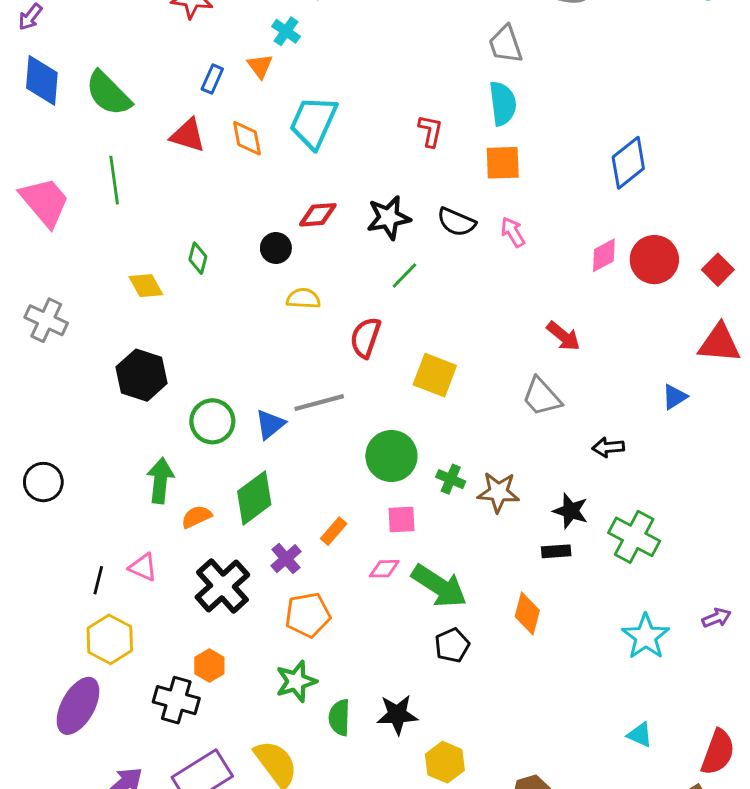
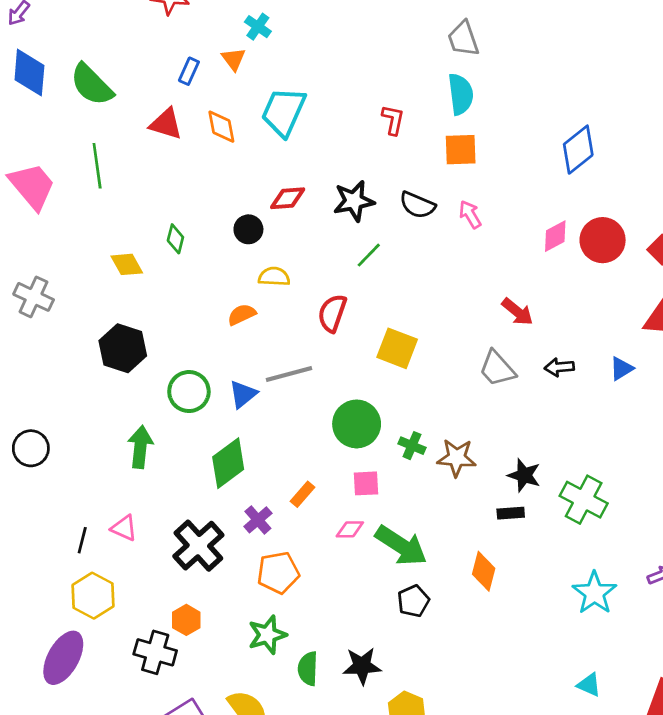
black arrow: (608, 447) -> (559, 367), moved
orange semicircle: (196, 517) -> (242, 314), moved

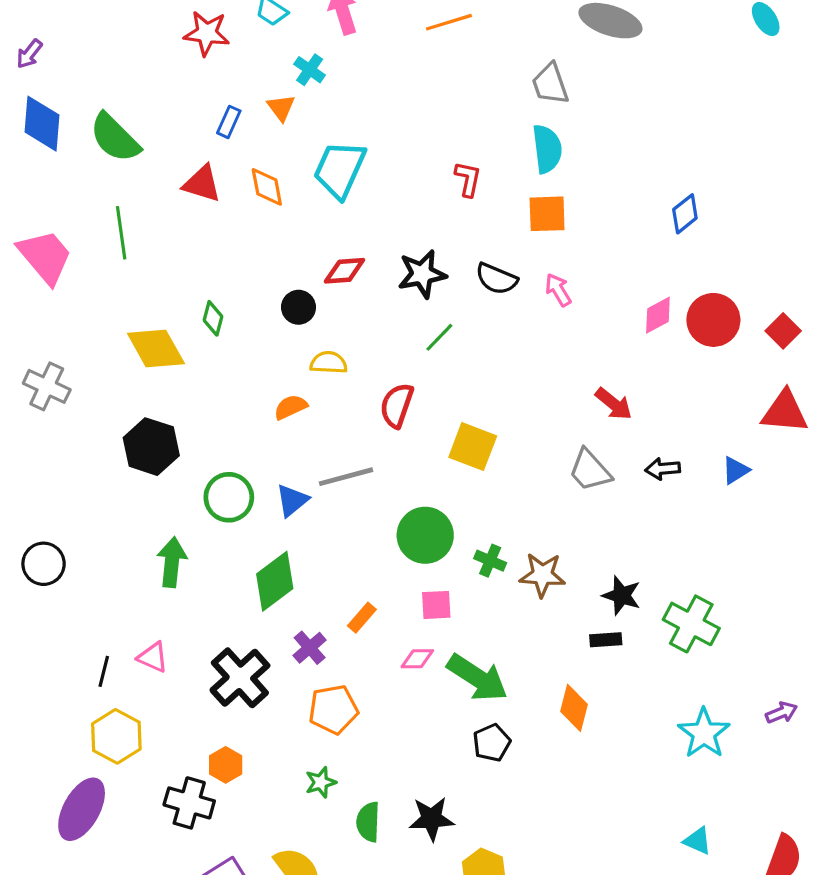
blue diamond: (578, 150) -> (685, 214), size x0.7
yellow diamond: (127, 264) -> (156, 348), size x1.5
green star: (267, 635) -> (321, 782), size x0.7

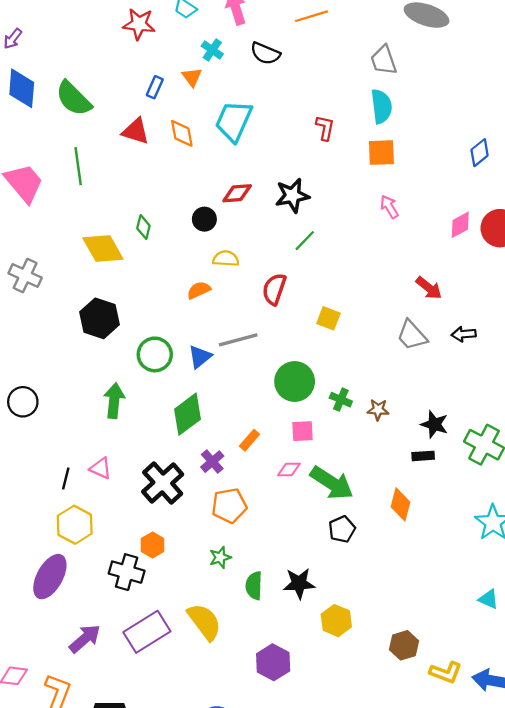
black semicircle: (496, 279) -> (265, 53), moved
yellow square: (473, 447) -> (328, 318), size x0.7
brown star: (542, 575) -> (378, 410), size x0.7

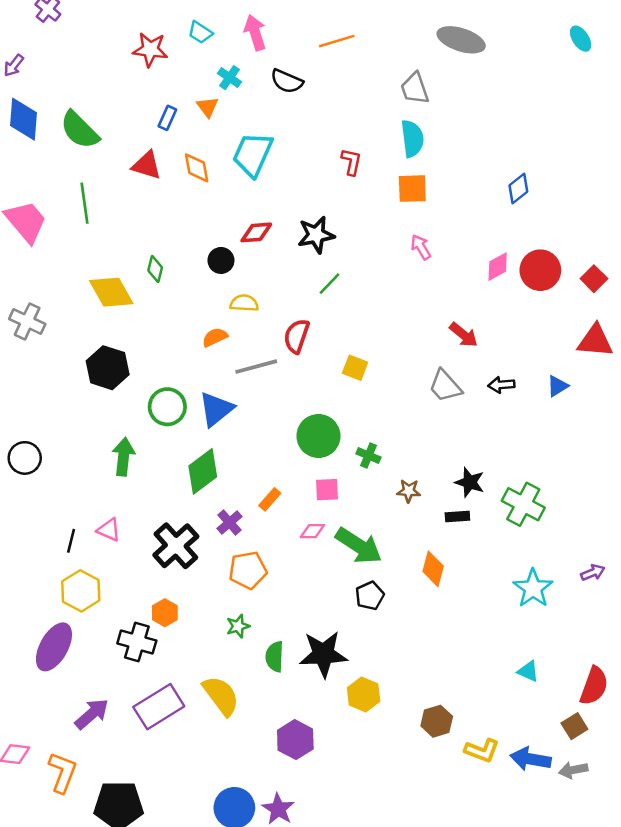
gray line: (238, 340) -> (256, 367), moved
blue triangle: (200, 357) -> (216, 409), size x1.4
brown star: (378, 410) -> (409, 491), moved
black star: (299, 583) -> (323, 654), size x1.4

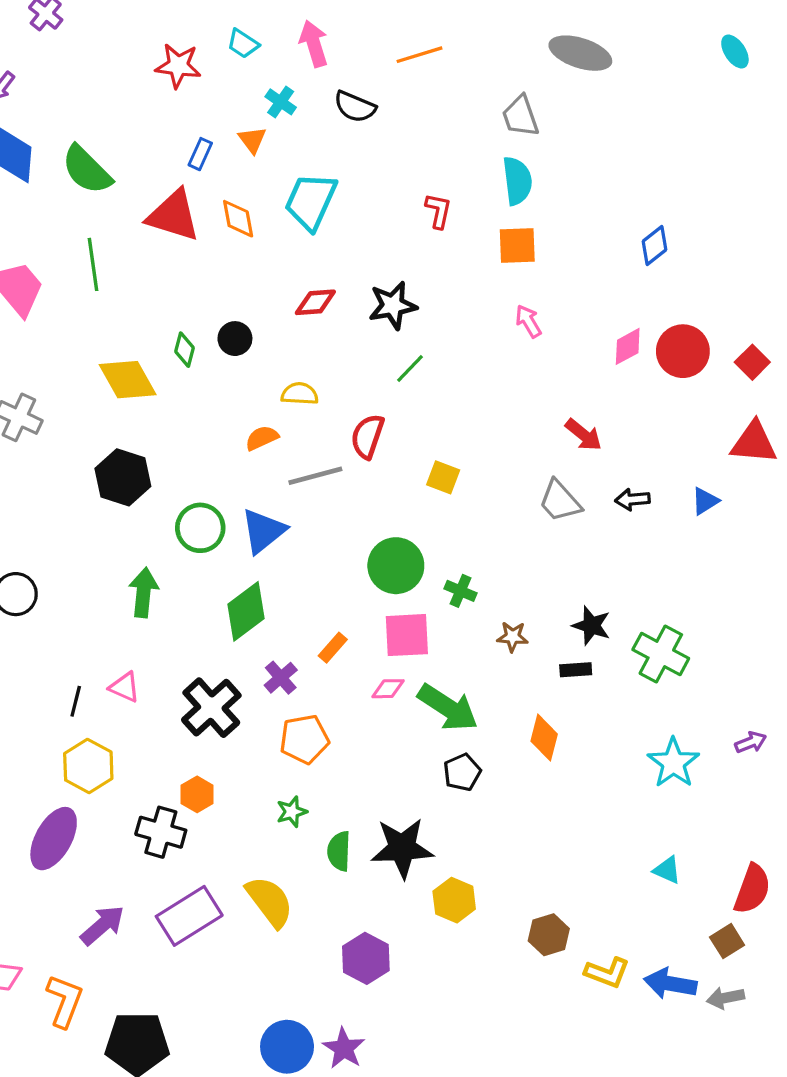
red triangle: (147, 165) -> (173, 216), size x1.4
black circle: (221, 260) -> (235, 339), moved
pink square: (327, 490) -> (407, 635), size x1.5

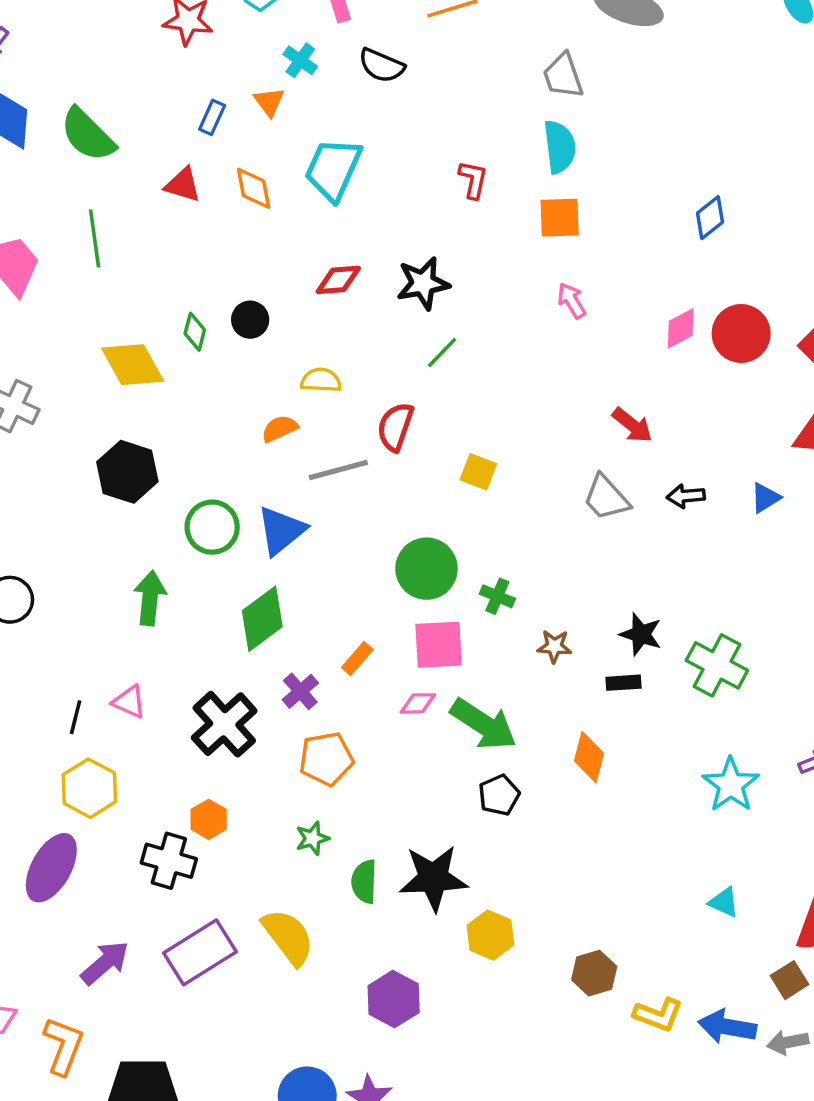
red triangle: (173, 216) -> (183, 185), size x0.6

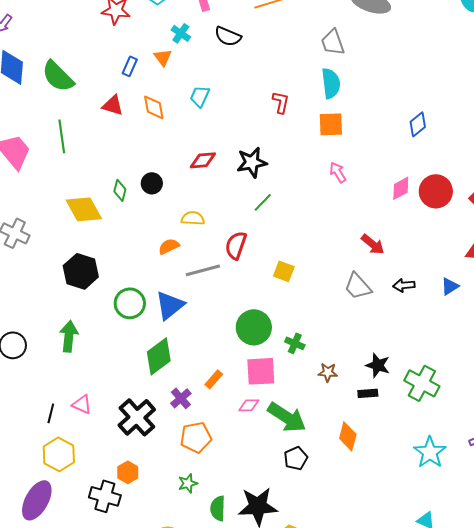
cyan trapezoid: (333, 169) -> (200, 96), size x0.6
green arrow: (150, 598) -> (69, 336), moved

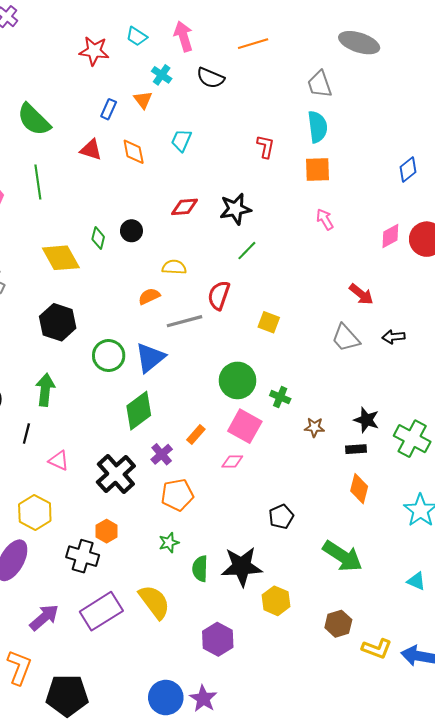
pink square: (261, 371) -> (245, 426), turned 32
black line: (51, 413) -> (26, 433), moved
green arrow: (287, 417) -> (342, 556), moved
orange diamond: (348, 436) -> (359, 489), moved

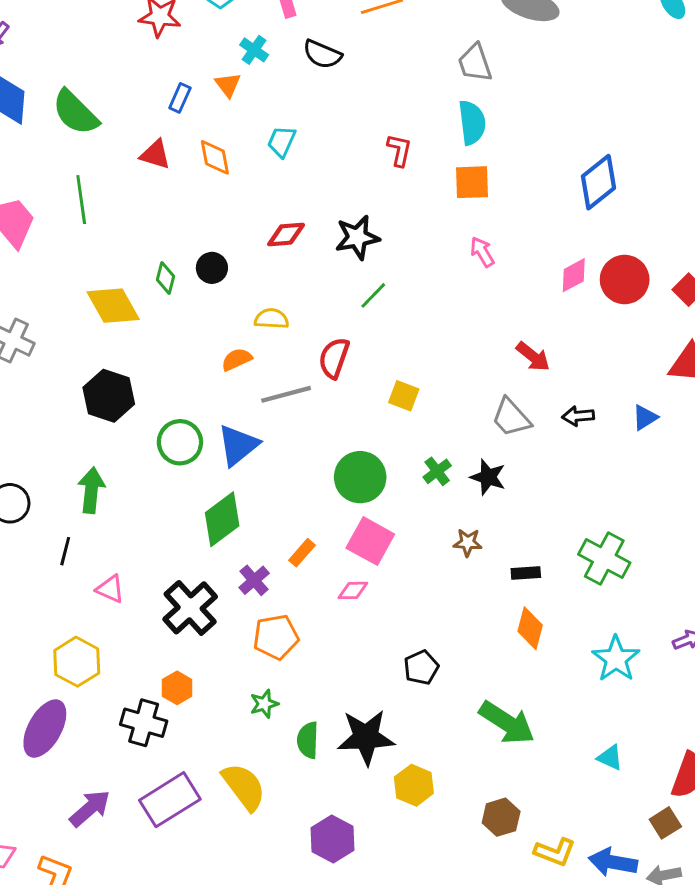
blue diamond: (408, 169) -> (598, 182), size x1.5
green cross: (280, 397) -> (437, 471), moved, turned 30
black star: (366, 420) -> (488, 477), moved

